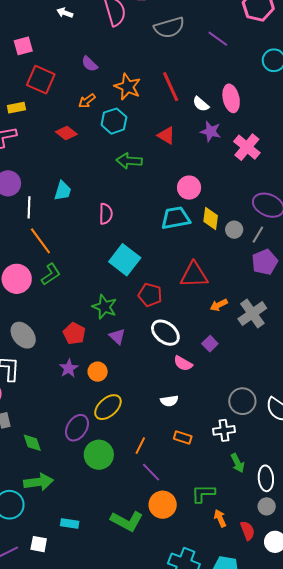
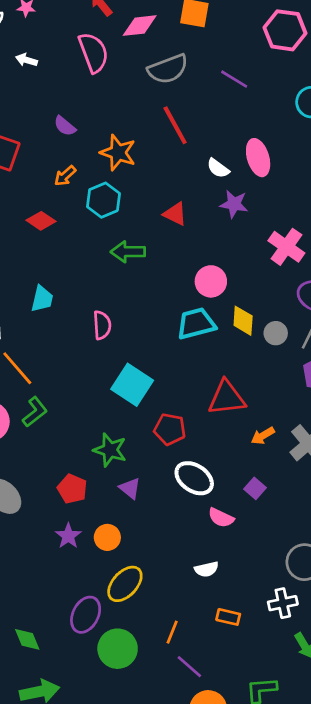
red line: (171, 87) -> (175, 125), moved
pink cross: (247, 147) -> (286, 247), moved

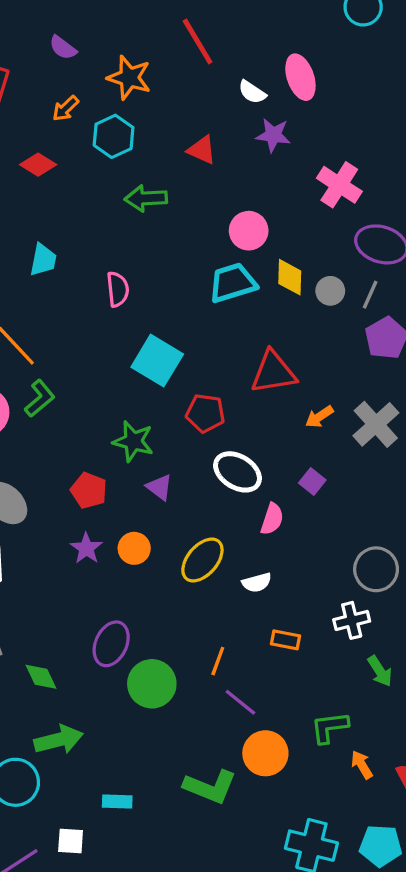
pink semicircle: (221, 518) -> (272, 519), turned -95
yellow ellipse: (125, 584) -> (202, 560), moved

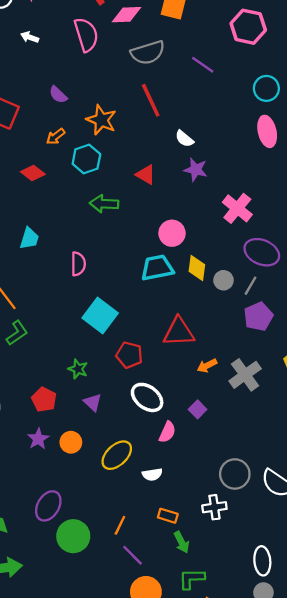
pink ellipse: (300, 77) -> (267, 131), moved
green star: (133, 441) -> (78, 369), size x0.7
green arrow: (380, 671) -> (182, 542), moved

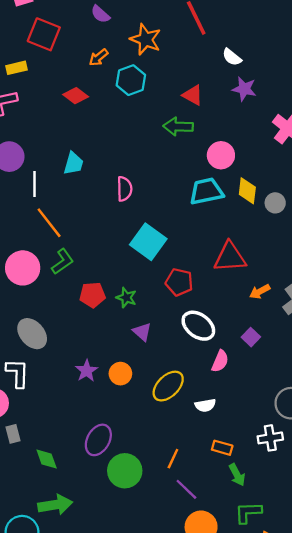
green arrow: (104, 204) -> (178, 126), moved
red pentagon: (44, 399) -> (92, 295), moved, turned -30

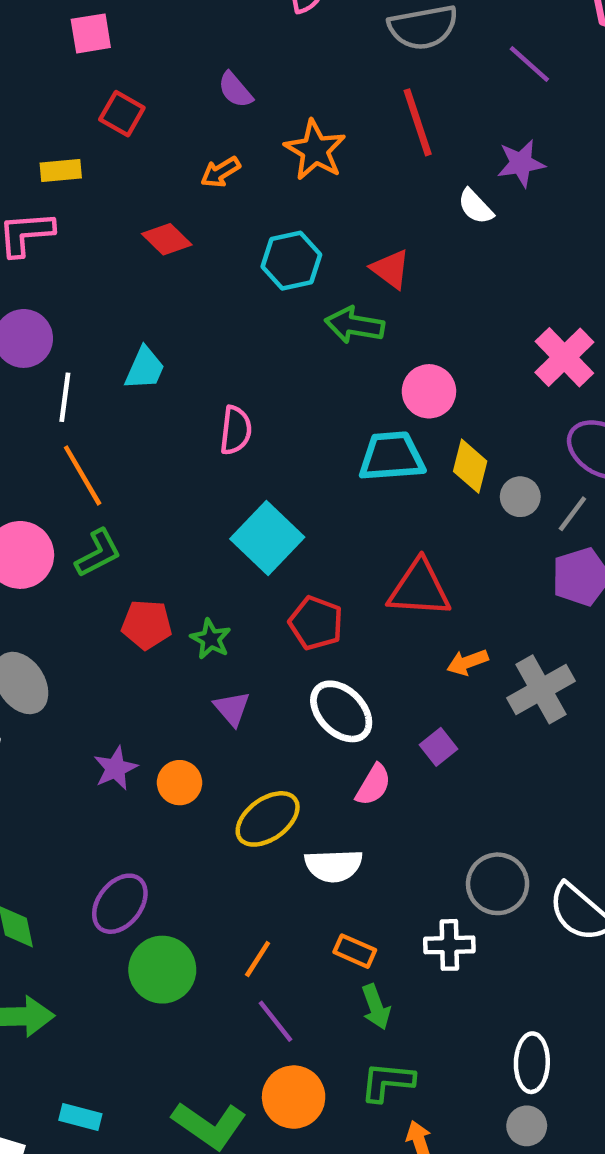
red square: (44, 34) -> (122, 114), size x0.7
cyan hexagon: (131, 80) -> (291, 261), moved
purple star: (244, 89) -> (521, 163), moved, turned -30
white semicircle: (205, 405) -> (334, 866), size x1.4

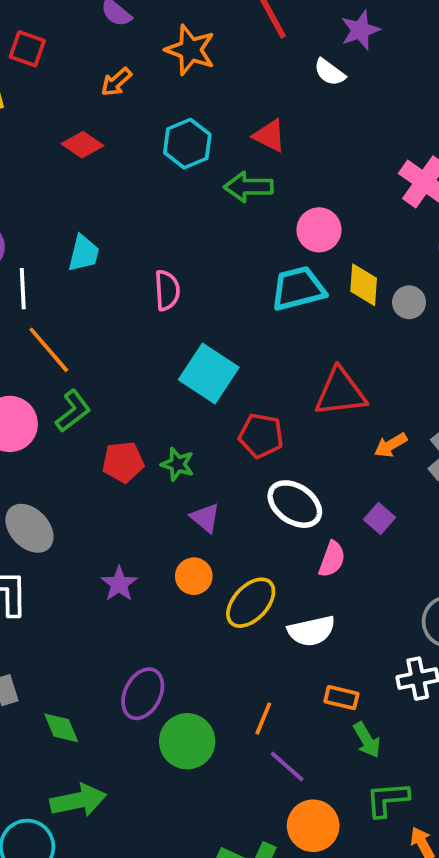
orange circle: (180, 783) -> (194, 576), moved

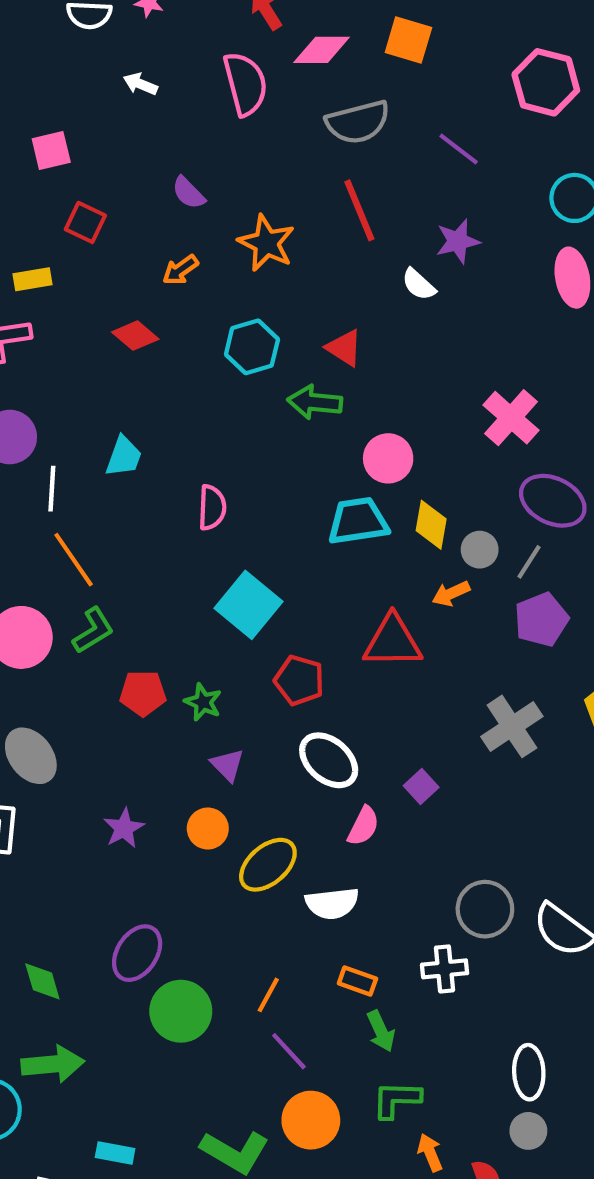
orange arrow: (391, 445) -> (451, 594), moved

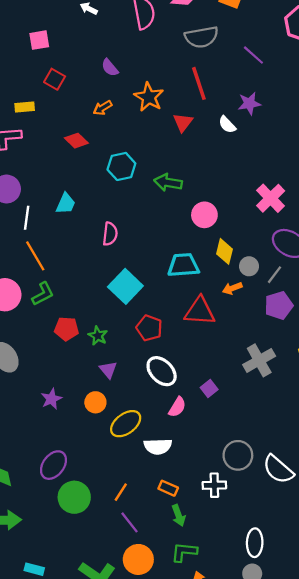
cyan hexagon: (252, 347) -> (121, 166), moved
red triangle: (344, 348) -> (183, 122), moved, turned 30
cyan trapezoid: (358, 521) -> (183, 265), moved

